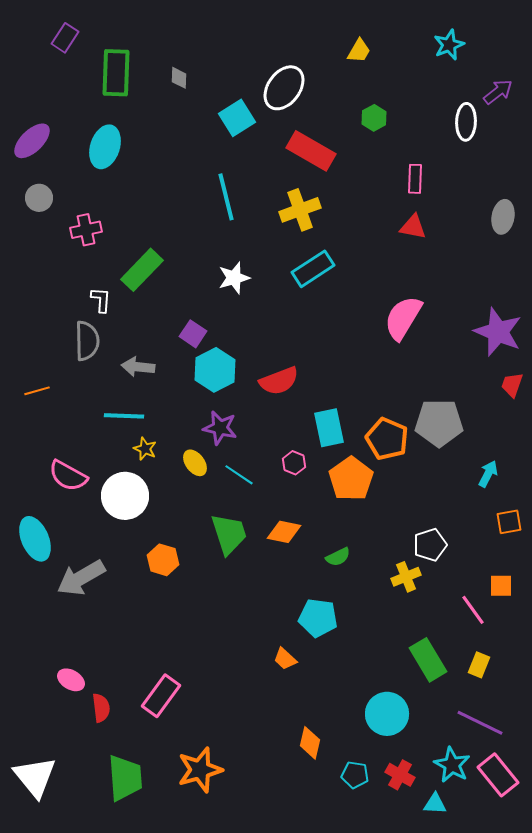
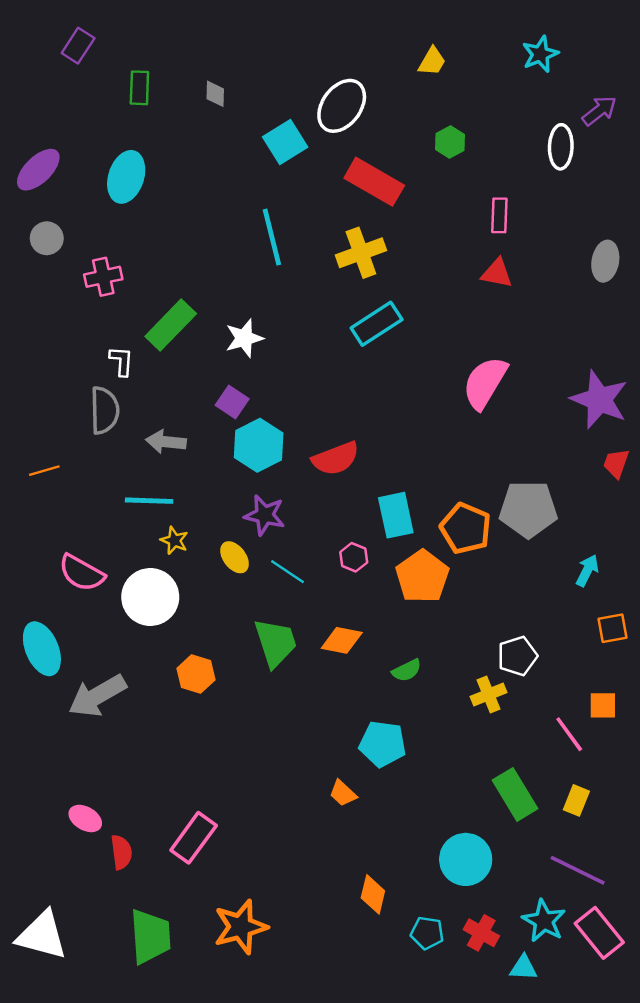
green rectangle: (116, 73) -> (139, 88), size x0.6
white star: (234, 278) -> (244, 338), moved
white triangle: (35, 777) -> (42, 935), turned -36

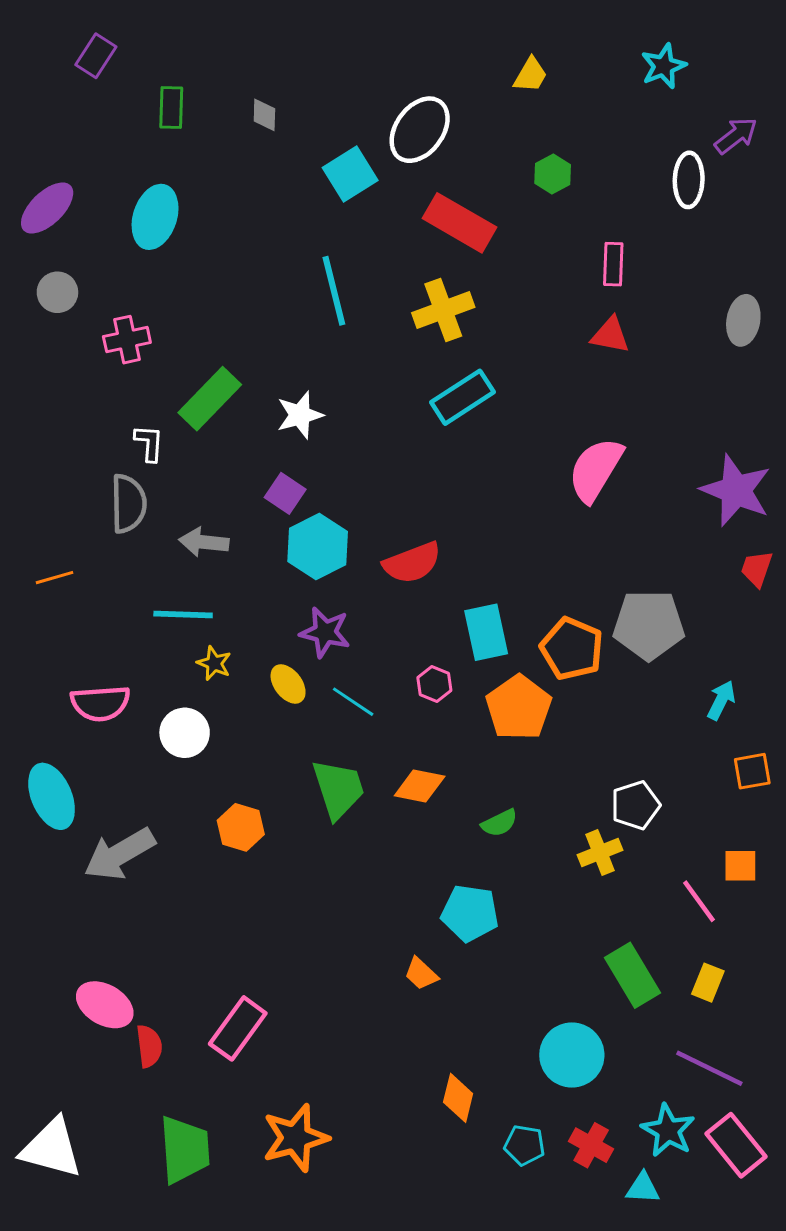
pink semicircle: (82, 573) -> (100, 703), turned -33
white circle: (150, 597) -> (185, 733), size x0.7
pink ellipse: (85, 818) -> (105, 1005), size x1.4

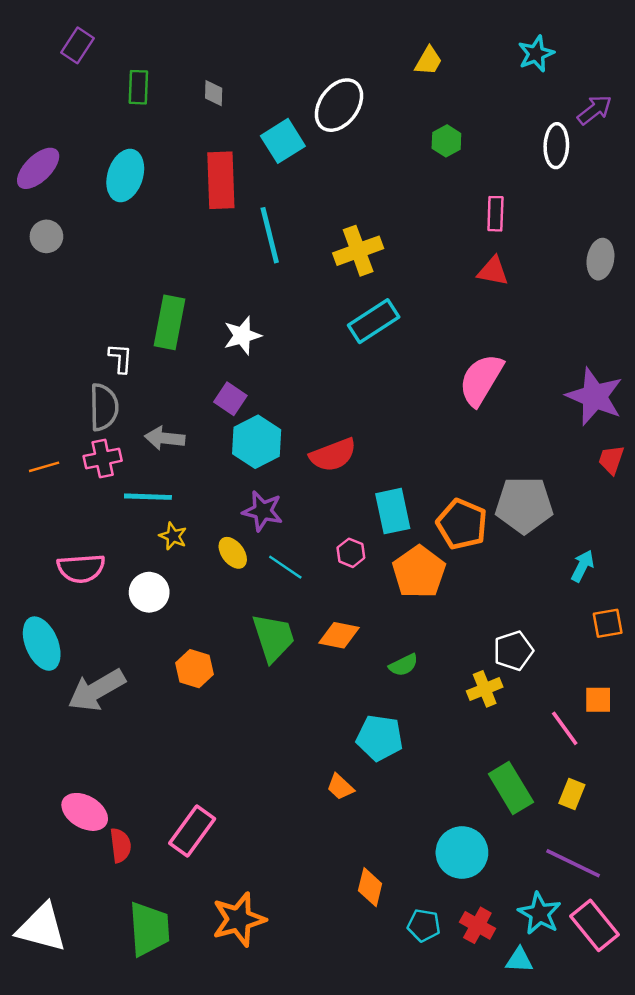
red rectangle: (460, 223) -> (221, 180), moved, turned 58
pink cross: (127, 340) -> (103, 458), moved
green rectangle: (210, 399) -> (169, 322), turned -33

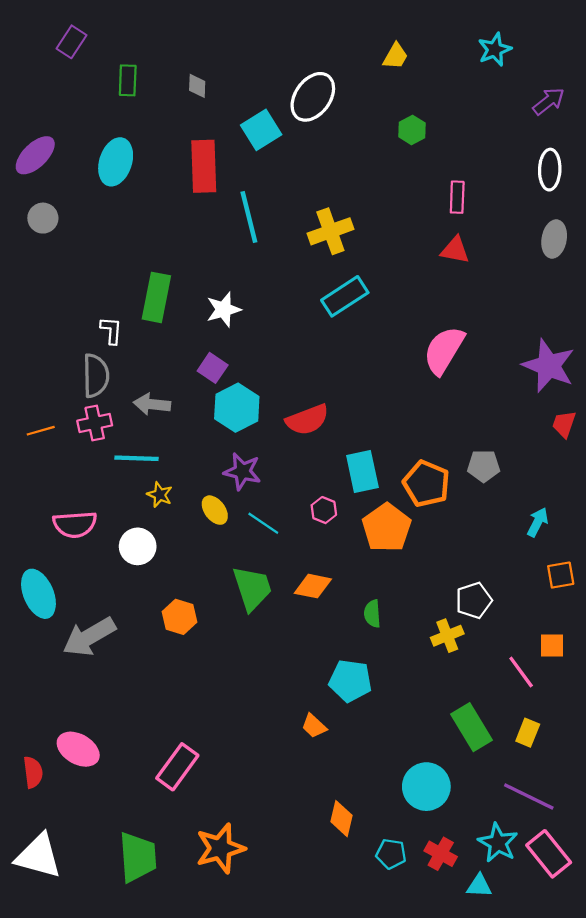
white ellipse: (556, 146) -> (550, 170), moved
gray pentagon: (524, 505) -> (484, 466), size x0.6
green semicircle: (403, 665) -> (372, 614), turned 112
red semicircle: (120, 845) -> (33, 772), moved

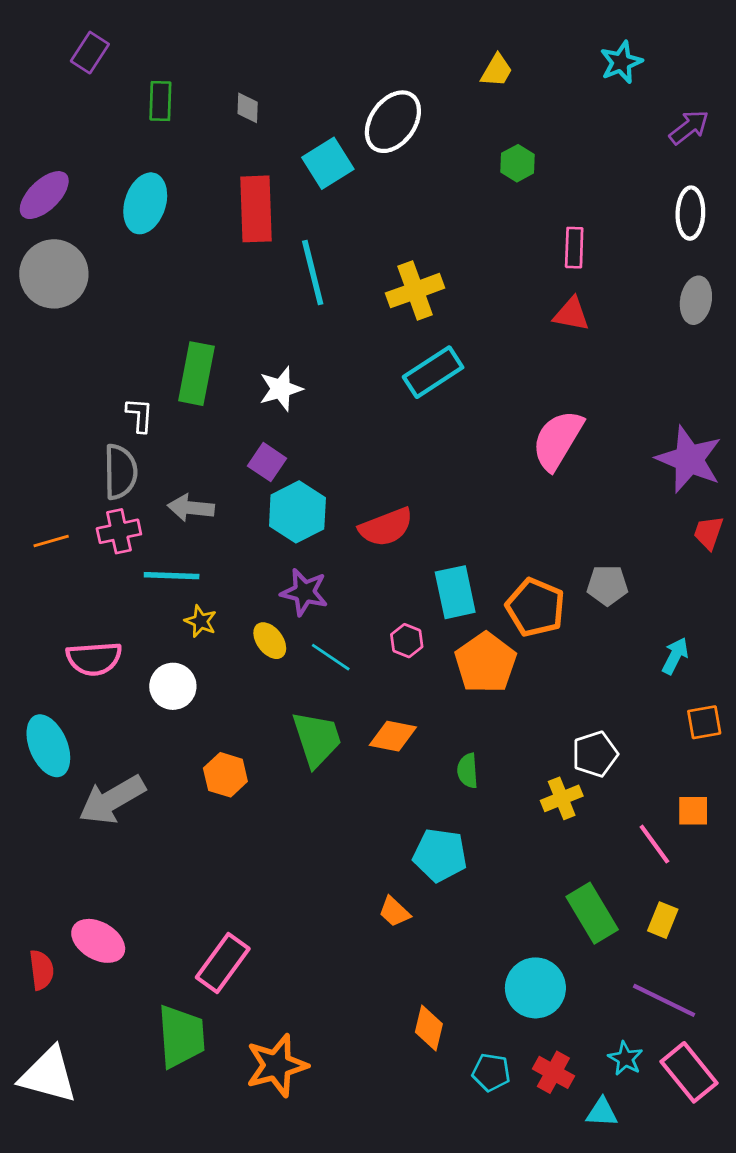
gray circle: (43, 218) -> (54, 274), size x1.8
cyan star: (498, 843) -> (625, 1058), size x0.7
green trapezoid: (138, 857) -> (181, 1036), moved

